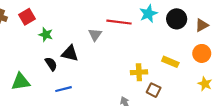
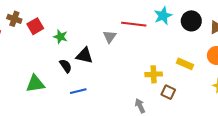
red square: (27, 17) -> (35, 26), moved

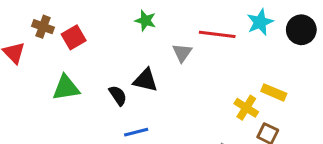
green star: (60, 37) -> (145, 21), moved
yellow rectangle: (185, 64) -> (274, 92), moved
yellow cross: (154, 74) -> (246, 108), turned 35
green triangle: (35, 84) -> (66, 88), moved

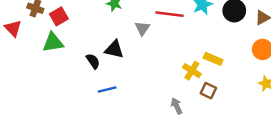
green triangle: (66, 88) -> (53, 42), moved

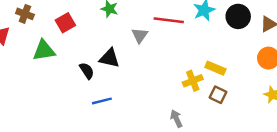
red square: (59, 16) -> (65, 23), moved
yellow cross: (192, 71) -> (193, 81), turned 36
brown square: (208, 91) -> (218, 95), moved

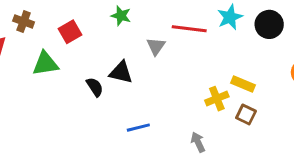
blue line: (102, 101) -> (138, 128), moved

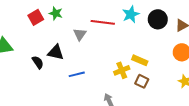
red square: (70, 32) -> (36, 17), moved
blue line: (138, 128) -> (77, 74), moved

